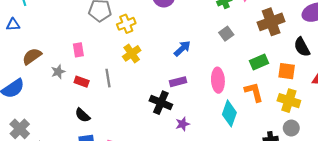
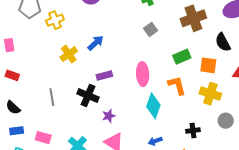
blue arrow: (182, 48) -> (96, 43), moved
yellow cross: (132, 53) -> (69, 54), moved
gray line: (108, 78) -> (52, 97), moved
gray circle: (291, 128) -> (226, 121), moved

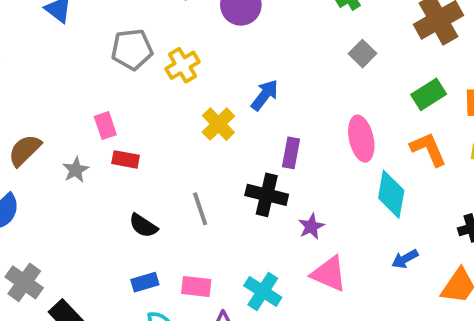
red rectangle: (12, 75) -> (126, 159), moved
purple rectangle: (104, 76) -> (291, 153), turned -56
black semicircle: (13, 108) -> (143, 226), moved

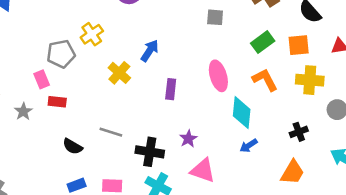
gray pentagon: (132, 49) -> (61, 54), moved
gray square: (363, 54) -> (215, 17), turned -36
black cross: (267, 195) -> (150, 152), moved
gray line: (200, 209) -> (111, 132), turned -50
blue arrow: (405, 259) -> (249, 146), moved

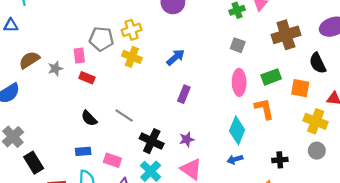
yellow cross: (119, 73) -> (132, 57), moved, turned -36
pink ellipse: (218, 76) -> (239, 82), moved
yellow cross: (310, 80) -> (316, 121), moved
gray star: (23, 111) -> (55, 69), moved

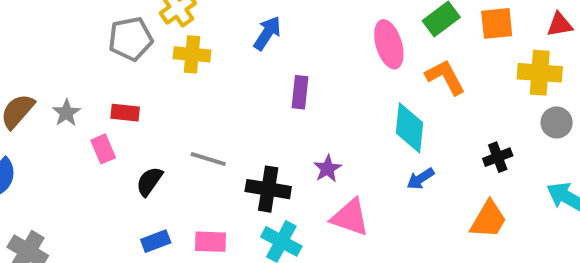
pink rectangle: (79, 55) -> (103, 149), moved
black semicircle: (89, 118) -> (149, 181), turned 96

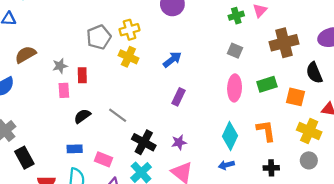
gray pentagon: (131, 39) -> (99, 37), turned -30
orange L-shape: (445, 77) -> (266, 131), moved
gray star: (66, 113) -> (60, 66), moved
red rectangle: (125, 113) -> (82, 75), turned 64

